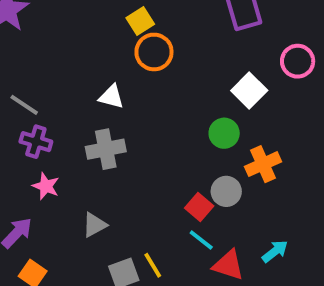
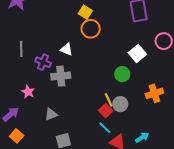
yellow square: (140, 21) -> (85, 12), turned -32
gray line: (24, 105) -> (21, 49), turned 49
purple cross: (36, 142) -> (43, 62), moved
orange cross: (263, 164) -> (154, 93), moved
yellow line: (153, 265) -> (109, 100), moved

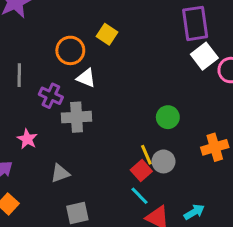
yellow square: (85, 12) -> (107, 34), moved
orange circle: (91, 29) -> (70, 50), moved
white square: (137, 54) -> (204, 56), moved

